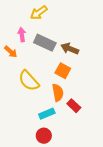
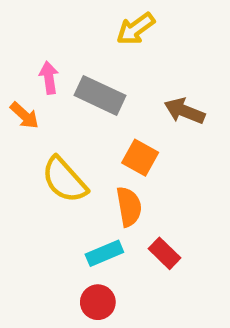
yellow arrow: (39, 13) -> (136, 29), moved
brown arrow: (70, 49) -> (185, 111), moved
red rectangle: (74, 106) -> (165, 253), moved

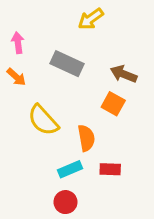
pink arrow: (49, 78) -> (18, 43), moved
orange square: (140, 158) -> (113, 104), moved
red rectangle: (165, 253) -> (110, 169), turned -42

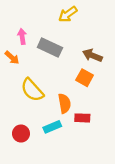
pink arrow: (18, 43) -> (22, 36), moved
red rectangle: (110, 169) -> (82, 118), moved
red circle: (65, 202) -> (21, 134), moved

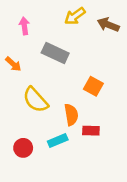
pink arrow: (22, 36) -> (24, 26), moved
brown arrow: (92, 55) -> (108, 25), moved

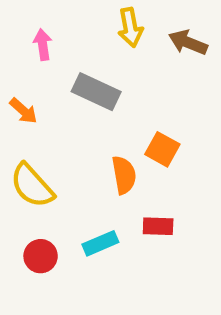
yellow arrow: (75, 16) -> (130, 27), turned -65
yellow semicircle: (35, 100) -> (32, 186), moved
orange semicircle: (71, 115) -> (124, 175), moved

